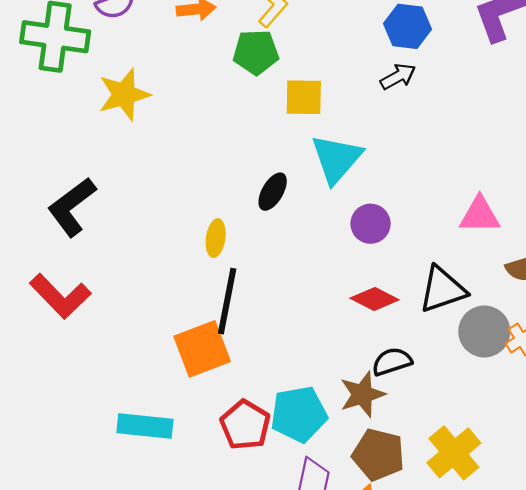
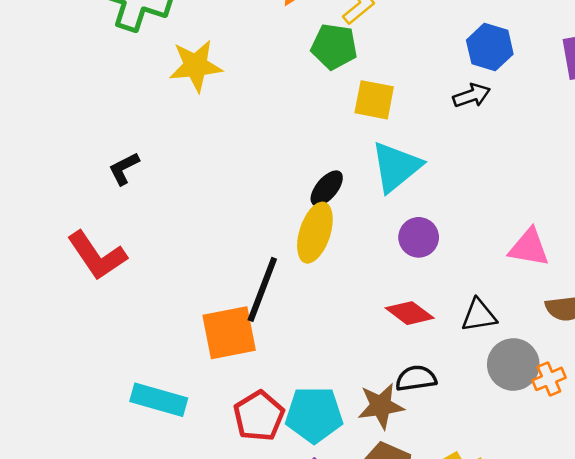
black L-shape: (72, 207) -> (124, 169), size x0.6
yellow ellipse: (216, 238) -> (315, 233), moved, size x1.6
black triangle: (442, 290) -> (479, 315), size x0.7

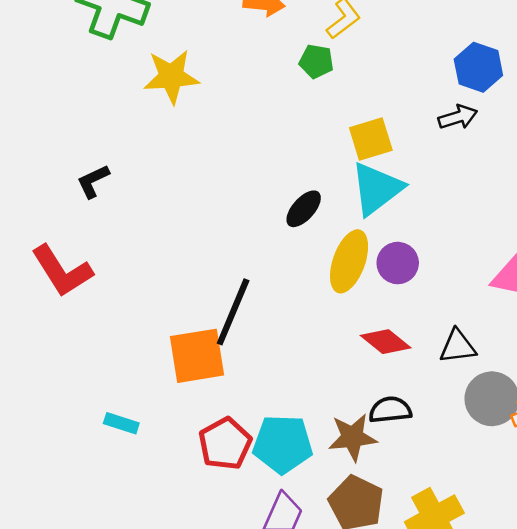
green pentagon: (334, 47) -> (316, 61), size x0.7
yellow square: (374, 100) -> (371, 139), moved, turned -30
yellow ellipse: (315, 233) -> (349, 261), moved
cyan rectangle: (159, 400) -> (121, 423), size x0.6

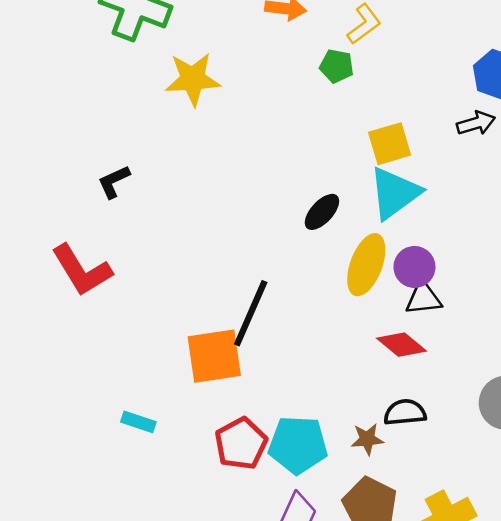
black triangle: (458, 346) -> (423, 298), moved
brown star: (353, 437) -> (367, 439), size x0.7

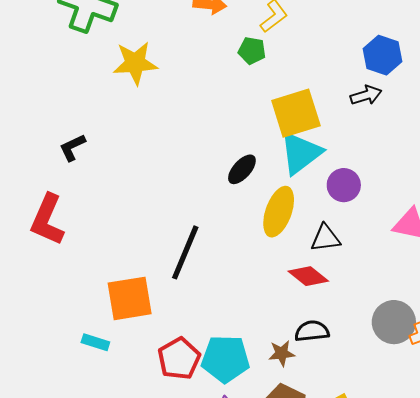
yellow square: (390, 144) -> (296, 113), size x1.4
purple circle: (414, 267) -> (344, 185), moved
red L-shape: (82, 270) -> (47, 220), turned 56
orange square: (214, 356) -> (130, 298), moved

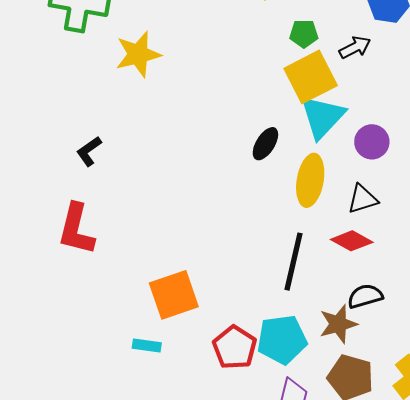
green pentagon: (252, 51) -> (304, 34), moved
black arrow: (366, 95) -> (355, 47), moved
black line: (185, 252) -> (294, 262), moved
brown star: (282, 353) -> (338, 324), size x1.4

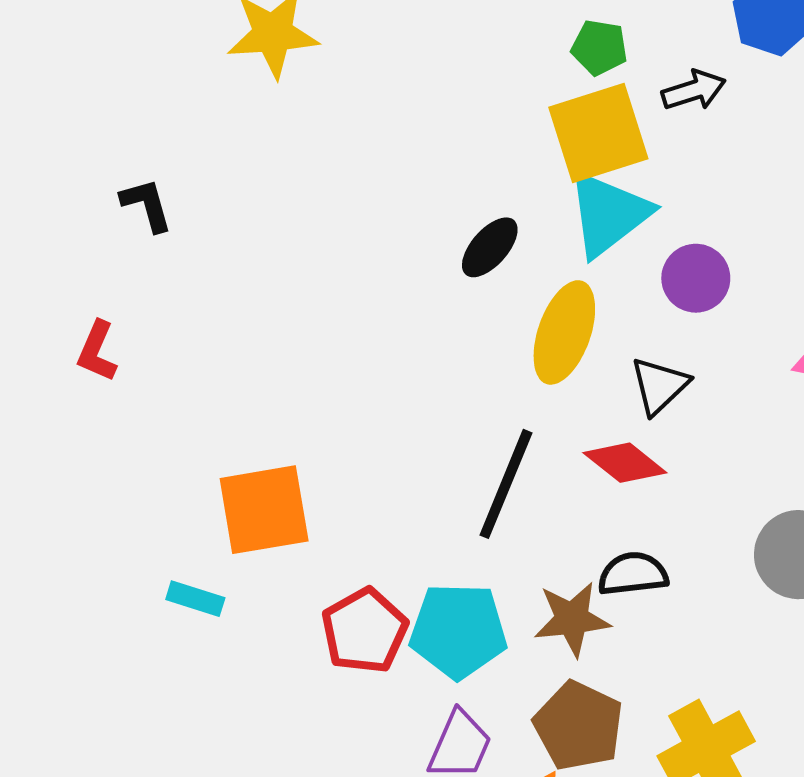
black L-shape: (89, 151) -> (147, 205), turned 100
black triangle: (363, 199) -> (659, 386), turned -36
red L-shape: (76, 229) -> (97, 351), size x0.6

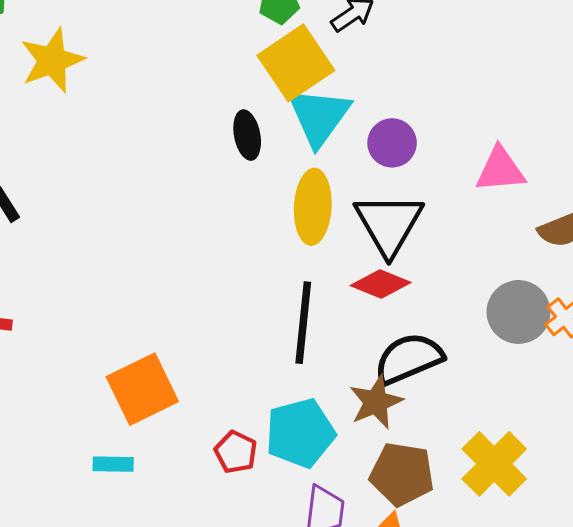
black ellipse: (490, 247) -> (247, 135), moved, turned -36
black triangle: (659, 386) -> (389, 224), size x1.6
black semicircle: (633, 574) -> (409, 359), size x1.4
red pentagon: (365, 631) -> (236, 452), size x0.7

